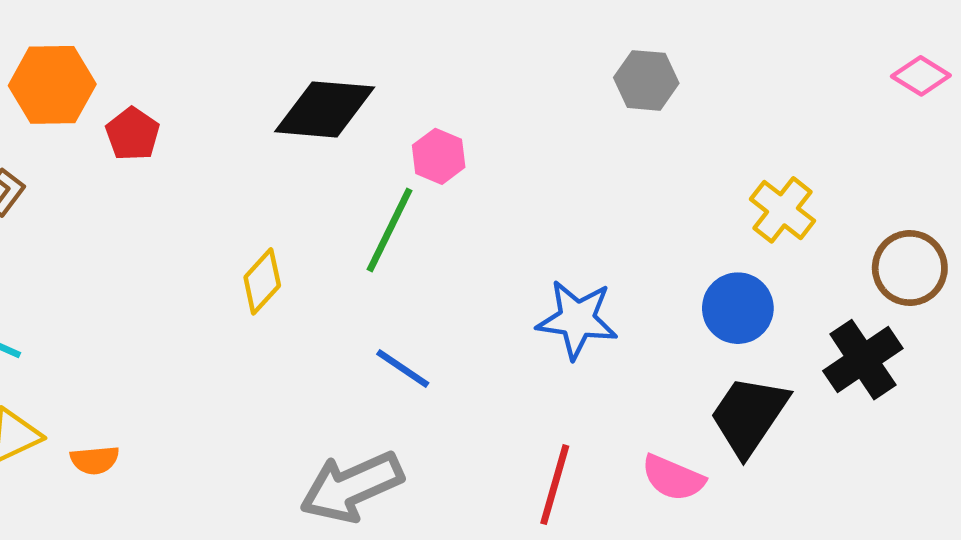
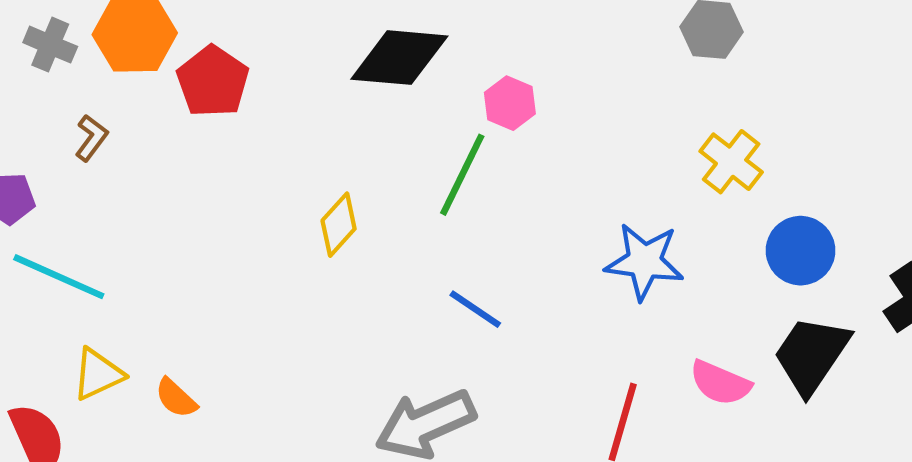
red pentagon: (133, 134) -> (213, 81), size x1.4
yellow cross: (782, 210) -> (731, 162), moved
orange semicircle: (95, 460) -> (176, 398), turned 48
pink semicircle: (673, 478) -> (720, 383), moved

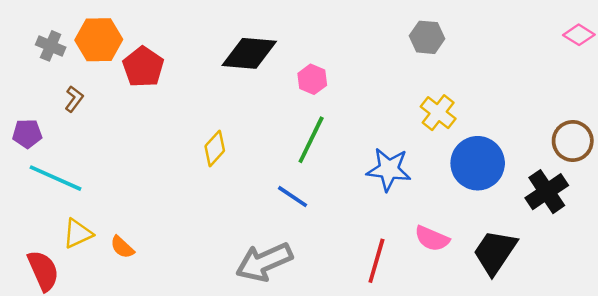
green line: (462, 175) -> (311, 140), moved
blue circle: (801, 251) -> (478, 163), size x1.4
black trapezoid: (811, 355) -> (495, 252), moved

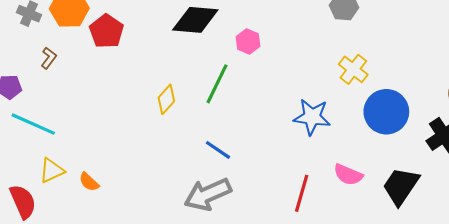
green line: (311, 140) -> (217, 84), moved
blue line: (293, 197) -> (218, 150), moved

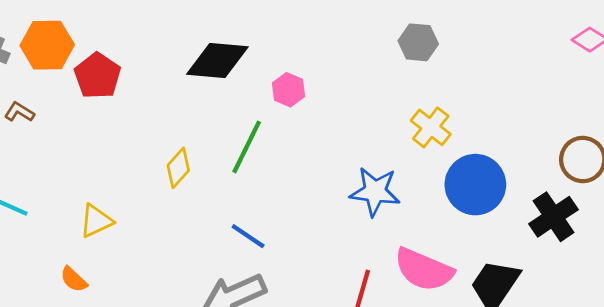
brown L-shape: (49, 58) -> (19, 112), turned -95
yellow triangle: (52, 171) -> (96, 221), moved
pink semicircle: (348, 175) -> (424, 270), size x1.5

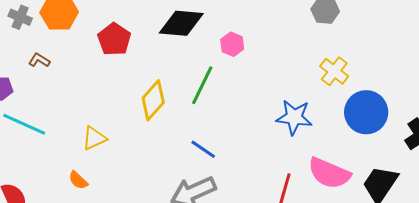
red pentagon: (97, 76) -> (114, 39), moved
yellow diamond: (178, 168) -> (153, 100), size x1.4

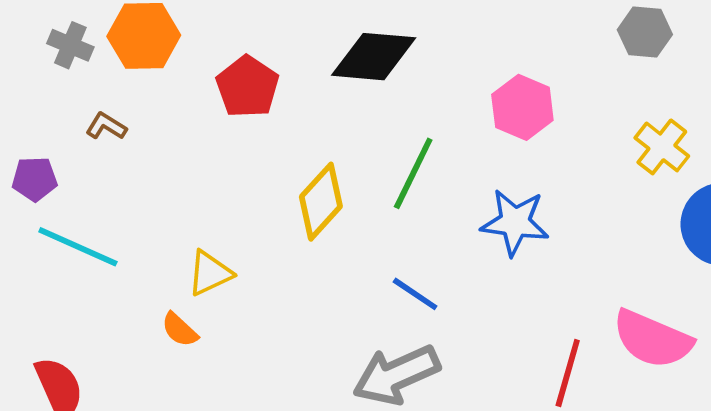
pink hexagon: (232, 44) -> (522, 107), moved, size x1.4
blue star: (294, 117) -> (515, 222), moved
orange semicircle: (78, 180) -> (180, 330), moved

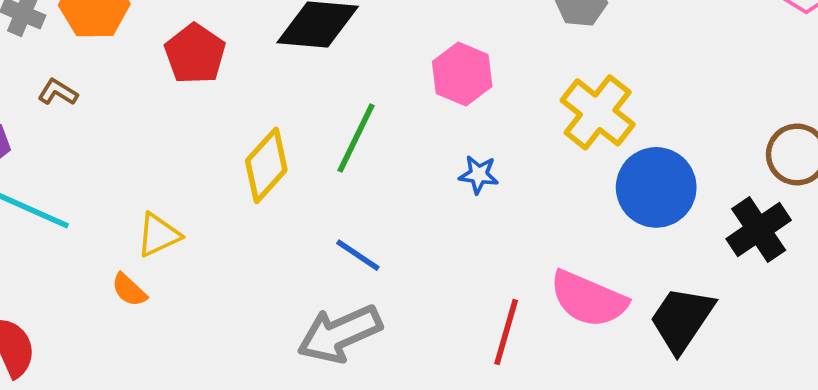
yellow cross: (662, 147) -> (598, 112), size x1.4
blue star: (515, 222) -> (479, 175), moved, size x0.6

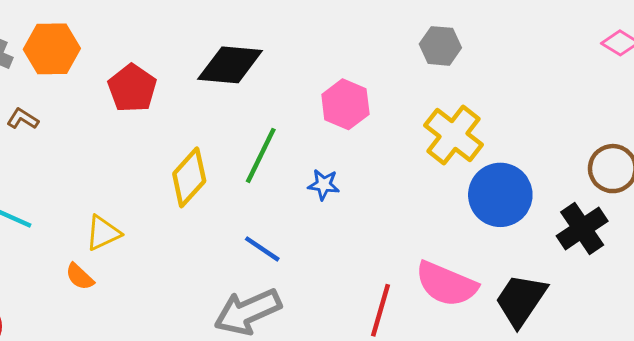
blue star: (479, 175) -> (324, 185), moved

